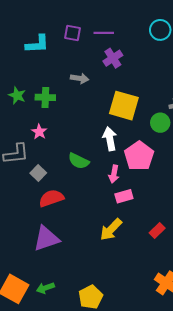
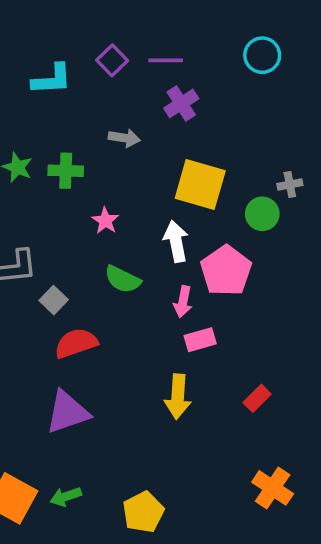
purple square: (73, 33) -> (112, 60), turned 36
pink star: (39, 132) -> (105, 221), moved
yellow arrow: (111, 230) -> (178, 397), turned -40

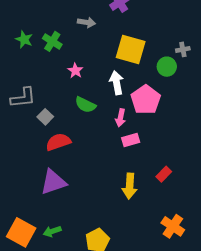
green cross: (66, 171) -> (52, 41), turned 30
yellow arrow: (178, 397) -> (130, 186), moved

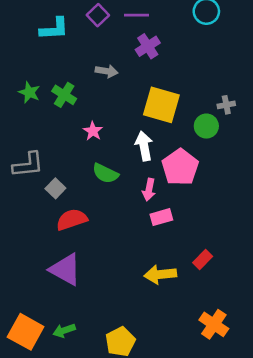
purple triangle: (53, 182) -> (65, 269), turned 48
yellow arrow: (130, 186) -> (160, 274), turned 80

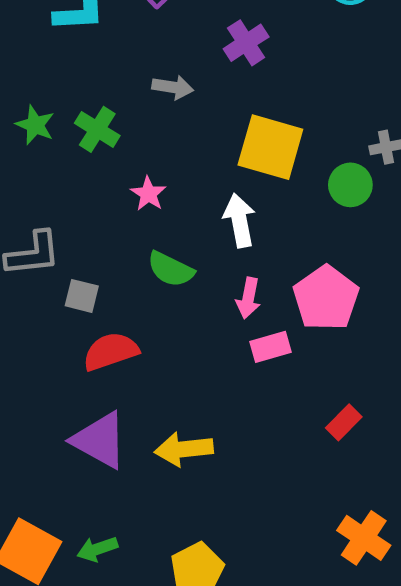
pink pentagon: (180, 167) -> (326, 298), moved
gray square: (55, 188) -> (82, 296), turned -30
yellow arrow: (160, 274) -> (184, 449), moved

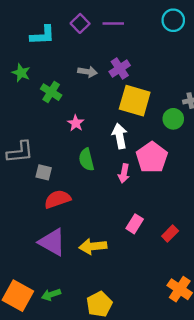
purple cross: (246, 43) -> (120, 68), moved
green star: (35, 125) -> (21, 73), moved
green semicircle: (171, 269) -> (86, 160), turned 50
pink pentagon: (326, 298) -> (152, 157), moved
pink rectangle: (270, 347) -> (135, 224), moved, turned -42

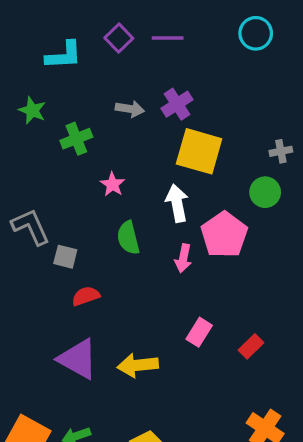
green cross: (51, 92) -> (76, 139), turned 36
green circle: (173, 119) -> (265, 192), moved
gray L-shape: (20, 152) -> (31, 227), turned -108
red semicircle: (58, 199) -> (86, 296), size x0.7

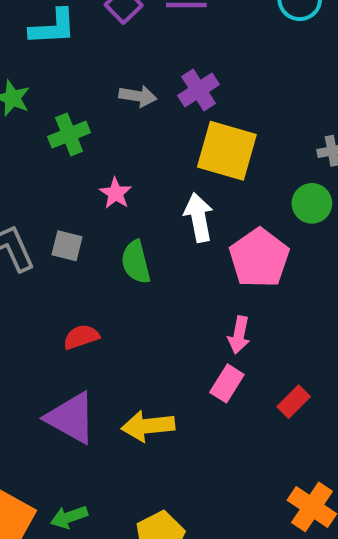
gray square: (65, 257) -> (67, 246), moved
pink arrow: (183, 258) -> (239, 335), moved

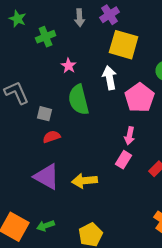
gray arrow: (138, 96) -> (80, 18), turned 78
gray square: (67, 246) -> (45, 114), moved
green semicircle: (136, 262) -> (79, 100), size x1.4

